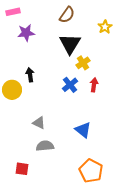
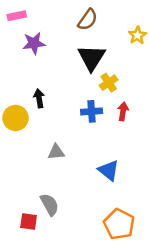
blue cross: (70, 85) -> (92, 111), turned 35
gray triangle: (39, 123) -> (56, 152), moved, turned -32
gray semicircle: (45, 146) -> (50, 205), moved, turned 66

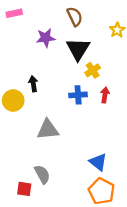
brown semicircle: (88, 20) -> (75, 17), turned -60
purple star: (34, 43) -> (46, 38), moved
gray triangle: (56, 152) -> (48, 130), size x1.5
blue triangle: (109, 170) -> (98, 162), moved

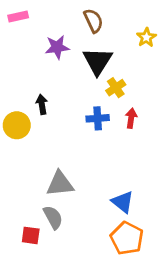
gray triangle: (48, 130) -> (60, 184), moved

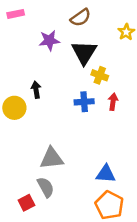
brown semicircle: (93, 21) -> (81, 18), turned 80
yellow cross: (116, 88) -> (100, 75), turned -35
blue triangle: (123, 202) -> (106, 174), turned -35
red square: (31, 235) -> (26, 203), turned -35

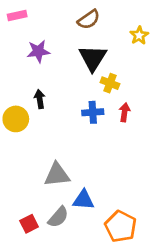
purple star: (49, 40) -> (38, 51), moved
blue triangle: (106, 174) -> (83, 200), moved
gray semicircle: (46, 187) -> (58, 217), moved, turned 70

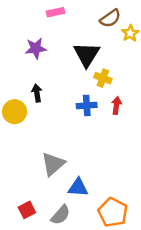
pink rectangle: (17, 15) -> (56, 12), moved
brown semicircle: (89, 19) -> (110, 18), moved
gray triangle: (57, 175) -> (53, 164), turned -35
gray semicircle: (58, 217) -> (61, 215), moved

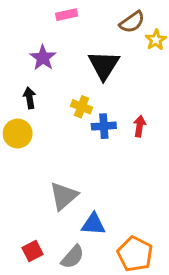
purple star: (36, 48) -> (43, 58), turned -30
yellow cross: (103, 78) -> (82, 107), moved
black arrow: (37, 93) -> (29, 98), moved

